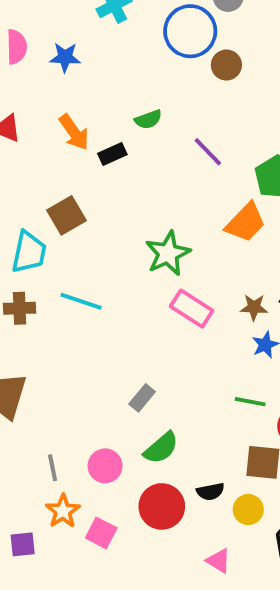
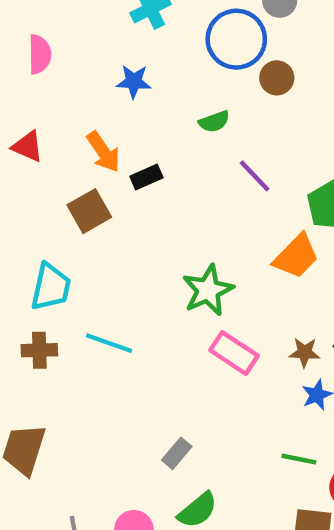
blue star: (65, 57) -> (134, 82), moved
green semicircle: (148, 119) -> (214, 122), moved
brown square: (67, 215) -> (89, 211), moved

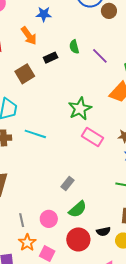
green semicircle: (214, 122) -> (74, 47), moved, turned 96
orange arrow: (103, 152) -> (29, 36), moved

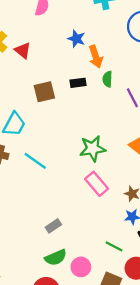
blue star: (44, 14) -> (76, 39), moved
orange arrow: (29, 36) -> (96, 57), moved
pink circle: (49, 219) -> (81, 267), moved

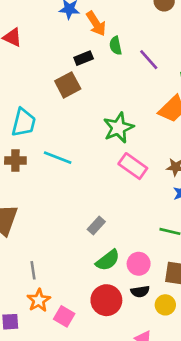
brown square: (44, 92) -> (68, 85), moved

